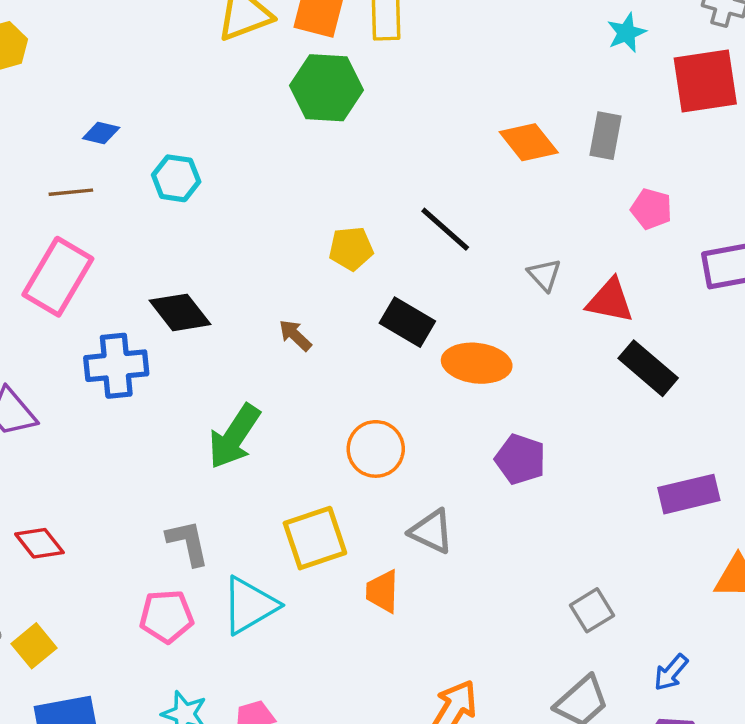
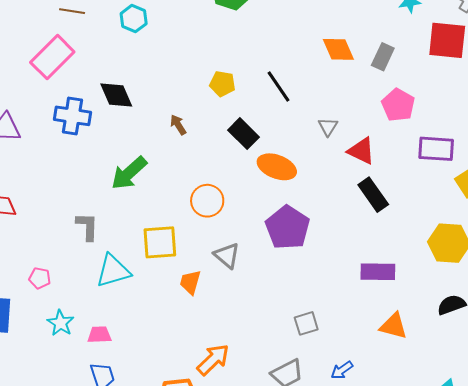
pink pentagon: (651, 209) -> (398, 105), size x1.4
purple pentagon: (520, 459) -> (288, 228), size x1.5
pink pentagon: (166, 616) -> (40, 278), moved, size x0.7

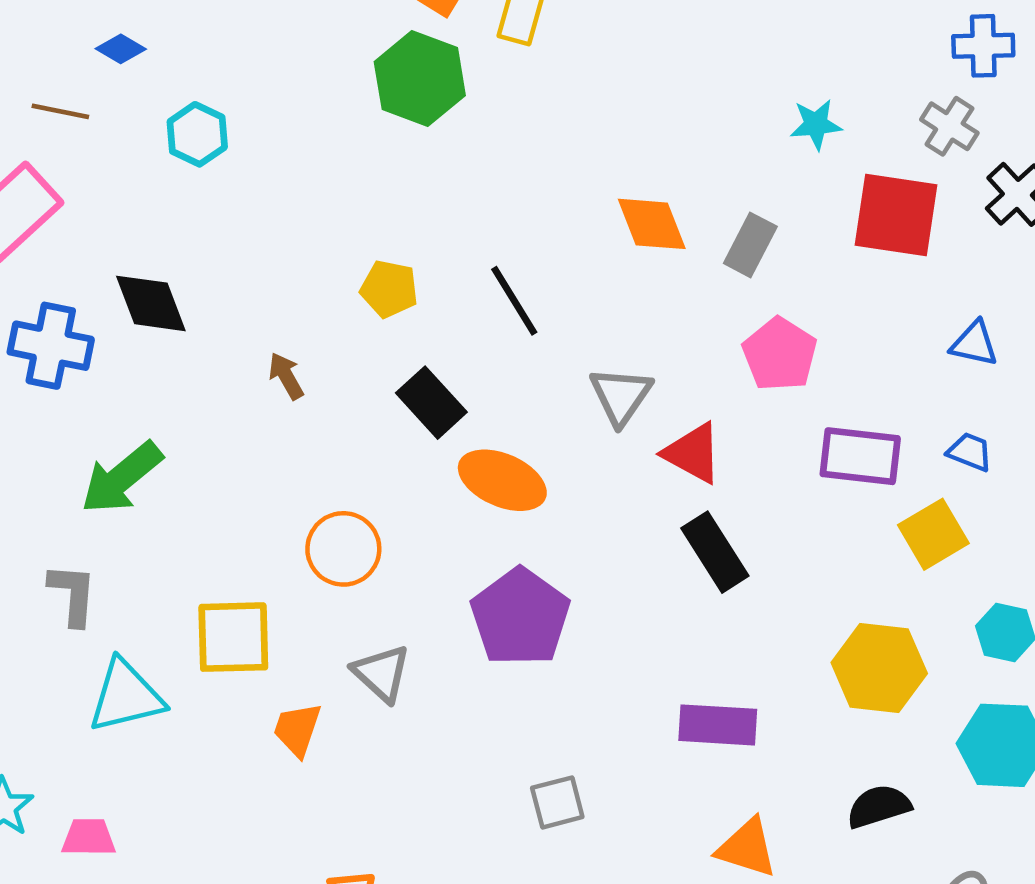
gray triangle: (328, 127) -> (621, 396), size x1.4
green arrow: (129, 173) -> (122, 478), moved
gray square: (306, 323) -> (557, 802), moved

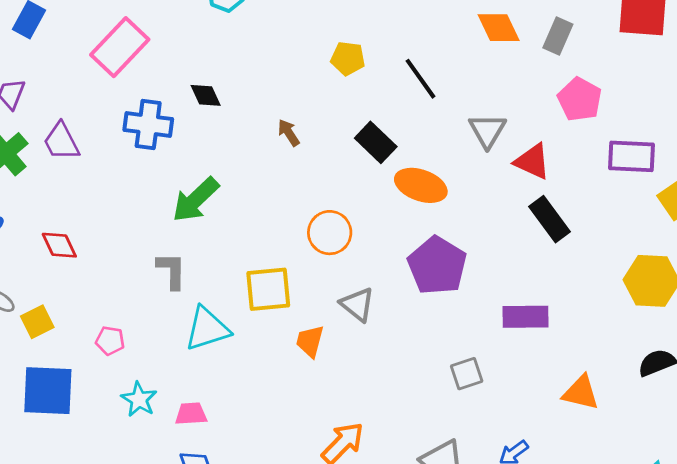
yellow pentagon: (389, 289) -> (348, 58), moved
black diamond: (151, 303) -> (206, 95), size x0.7
purple rectangle: (718, 725) -> (525, 317), moved

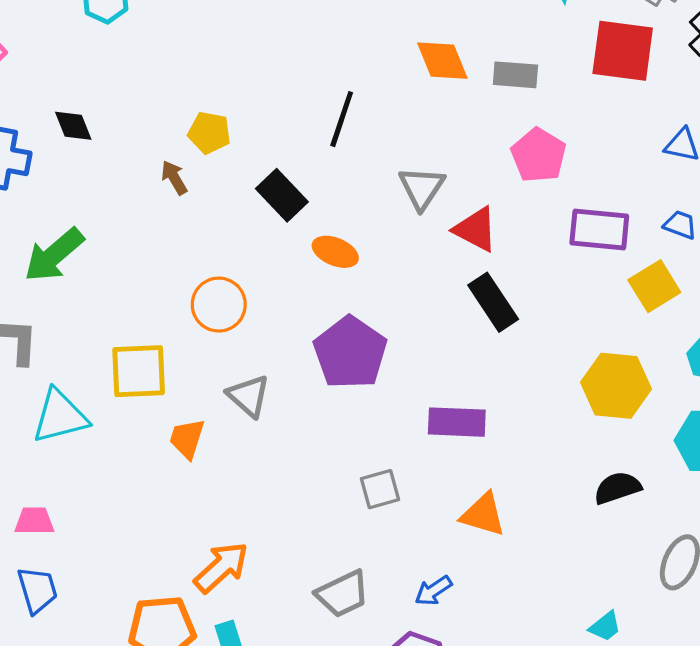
gray rectangle: (558, 36) -> (515, 75), turned 68
yellow pentagon: (348, 58) -> (209, 133), moved
black line: (420, 79) -> (342, 119), turned 51
orange ellipse: (421, 185) -> (335, 252), size x0.7
orange triangle: (581, 393) -> (483, 515), moved

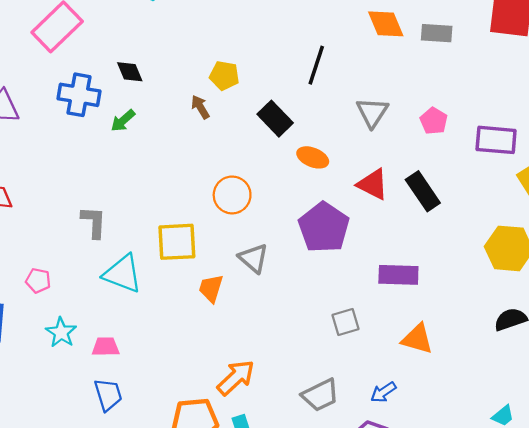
pink pentagon: (539, 155) -> (434, 121), moved, size x0.7
red triangle: (476, 229) -> (373, 184), moved
green arrow: (54, 255) -> (123, 121), moved, size x0.6
cyan triangle: (60, 416) -> (123, 274), turned 36

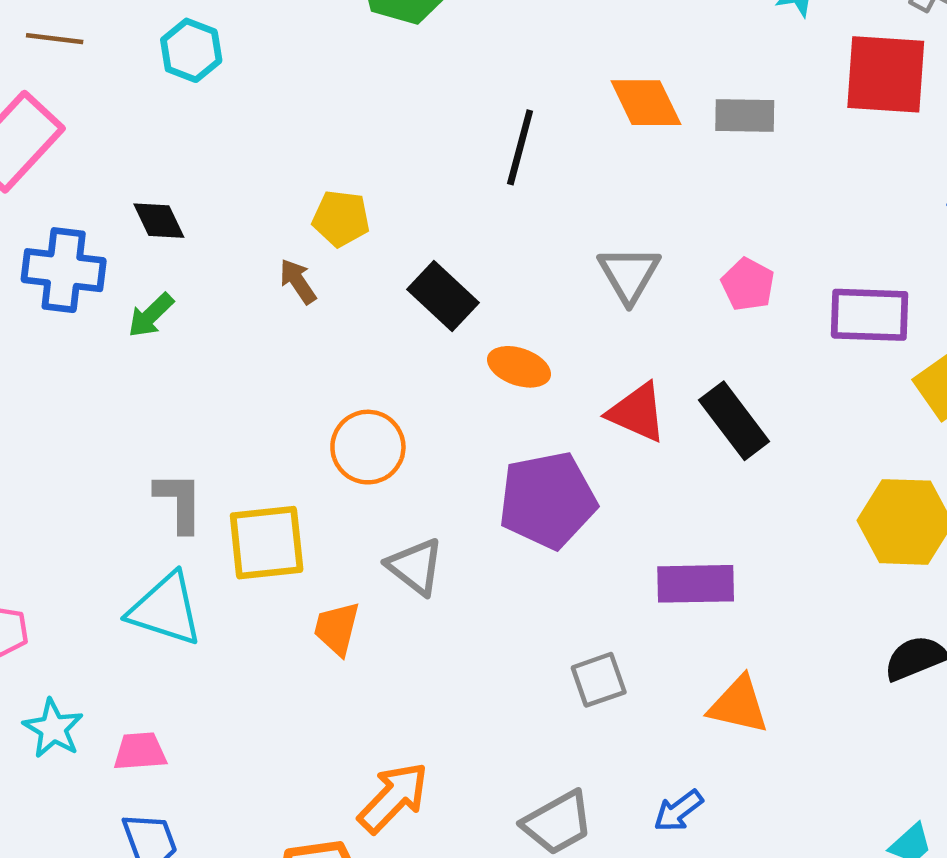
black line: (316, 65) -> (520, 147), moved
gray L-shape: (94, 222) -> (179, 502), moved
purple pentagon: (324, 227) -> (548, 500), turned 30

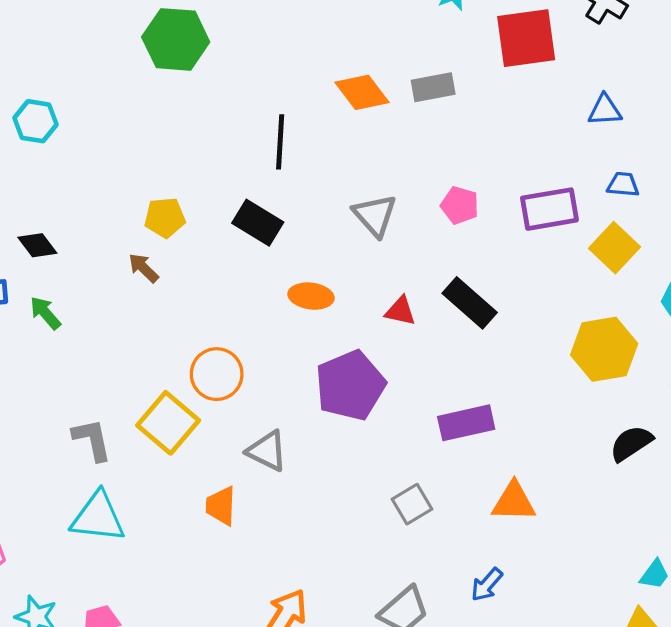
black rectangle: (443, 296) -> (258, 223), moved
green arrow: (151, 315) -> (45, 313), turned 105
red triangle: (637, 412) -> (400, 311), size x0.7
yellow square: (267, 543) -> (168, 423), moved, turned -32

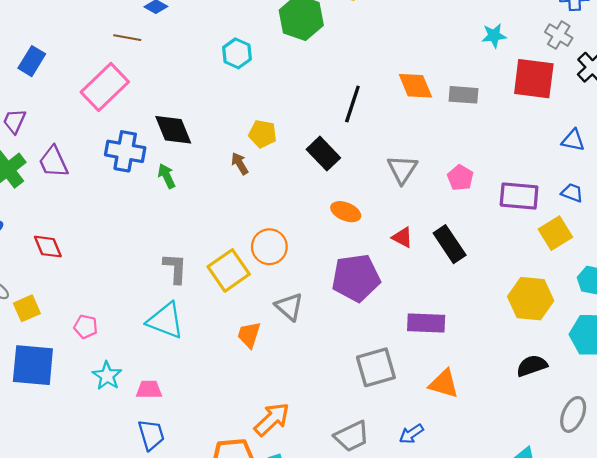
cyan hexagon: (35, 121) -> (237, 53), moved
black diamond: (37, 245) -> (173, 130), size x1.5
gray square: (412, 504) -> (376, 367), size x1.5

